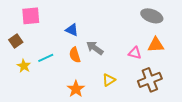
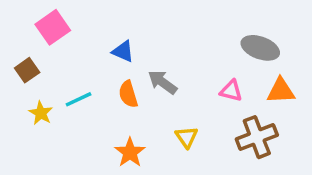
pink square: (31, 16) -> (53, 27), turned -30
gray ellipse: (152, 16) -> (260, 48), moved
orange triangle: (156, 45) -> (281, 91), moved
yellow triangle: (109, 80) -> (187, 137), turned -32

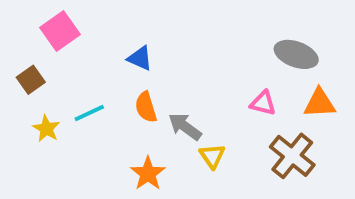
gray arrow: (163, 82) -> (185, 127), moved
brown cross: (257, 137) -> (292, 156), turned -30

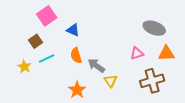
pink square: (60, 31) -> (47, 16), moved
brown square: (31, 80) -> (36, 41), moved
pink triangle: (263, 103) -> (137, 53), turned -32
brown cross: (292, 156) -> (152, 81), turned 35

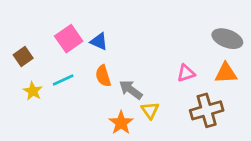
pink square: (47, 16) -> (69, 39), moved
gray ellipse: (154, 28) -> (227, 39), moved
brown square: (36, 41) -> (23, 57), moved
orange star: (77, 90) -> (121, 123), moved

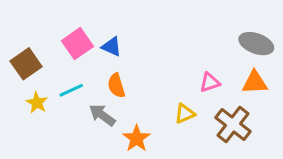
brown square: (23, 57) -> (26, 64), size x1.4
gray arrow: (131, 90) -> (102, 115), moved
yellow triangle: (150, 110) -> (185, 114), moved, turned 42
brown cross: (207, 110) -> (233, 124), turned -36

